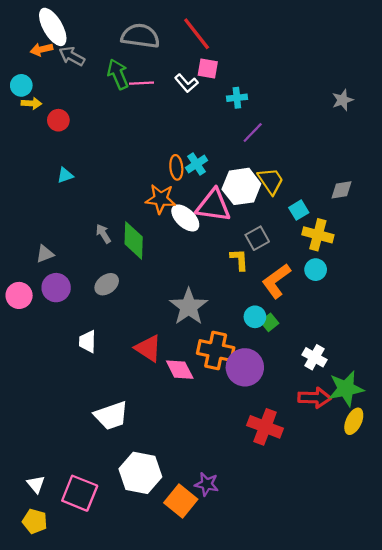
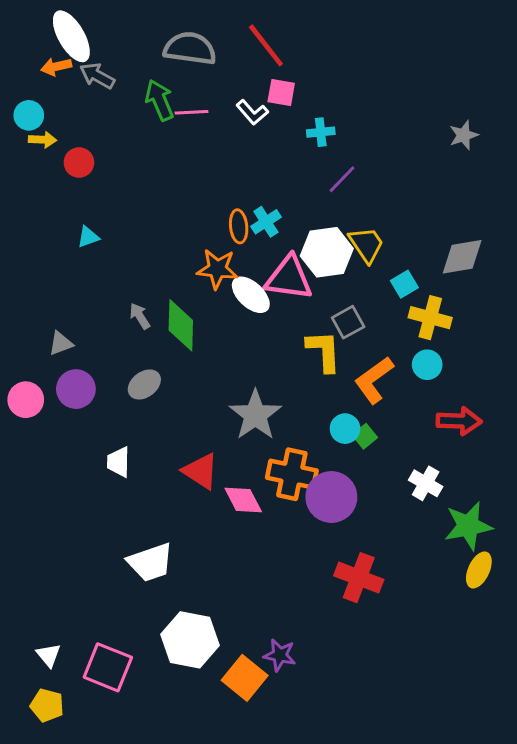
gray diamond: (341, 190) -> (462, 257), size x1.4
yellow L-shape: (239, 260) -> (324, 351), size x1.4
red arrow: (314, 398) -> (459, 421), moved

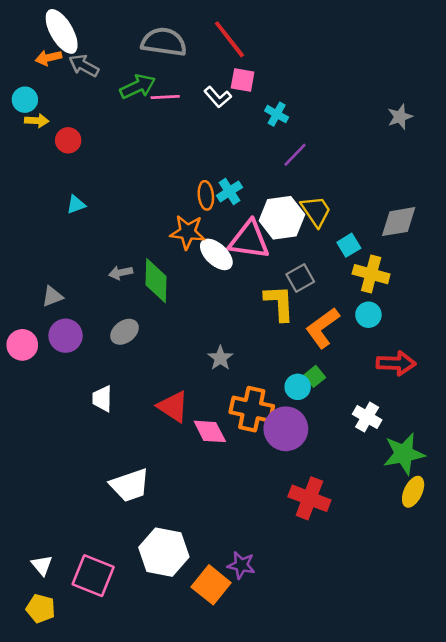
green arrow: (160, 100) -> (138, 87), turned 88
cyan cross: (321, 132) -> (277, 114), turned 35
gray arrow: (140, 316) -> (121, 273), turned -70
gray star: (255, 415) -> (220, 358), size x0.6
cyan circle: (345, 429) -> (298, 387), moved

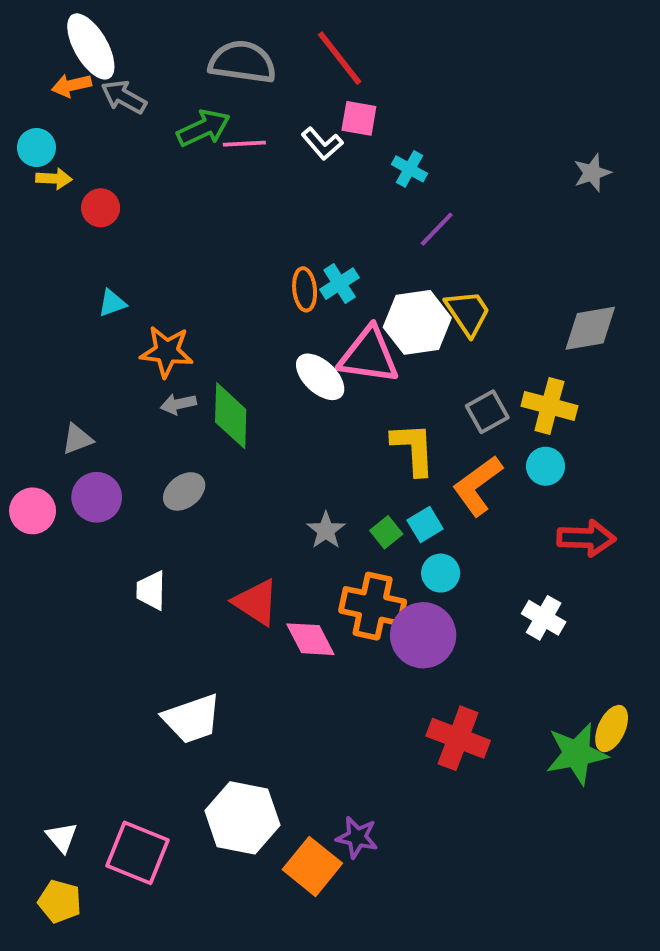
orange star: (187, 232) -> (167, 352), moved
cyan square: (349, 245) -> (425, 524), moved
gray square: (300, 278) -> (487, 412), moved
green square: (315, 376) -> (386, 532), moved
green star: (404, 454) -> (577, 754), moved

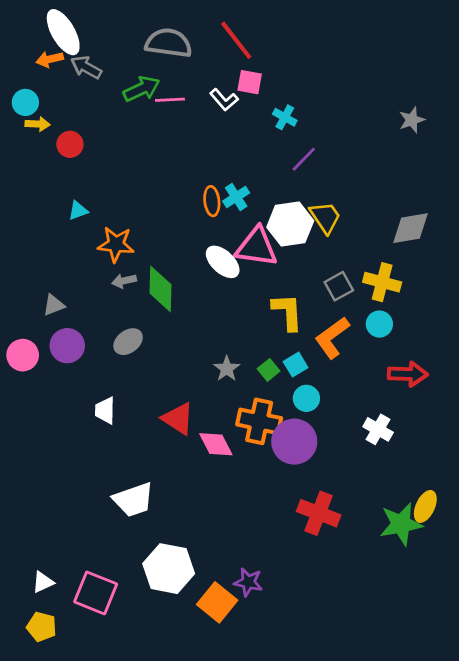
white triangle: (62, 837) -> (43, 582), turned 45

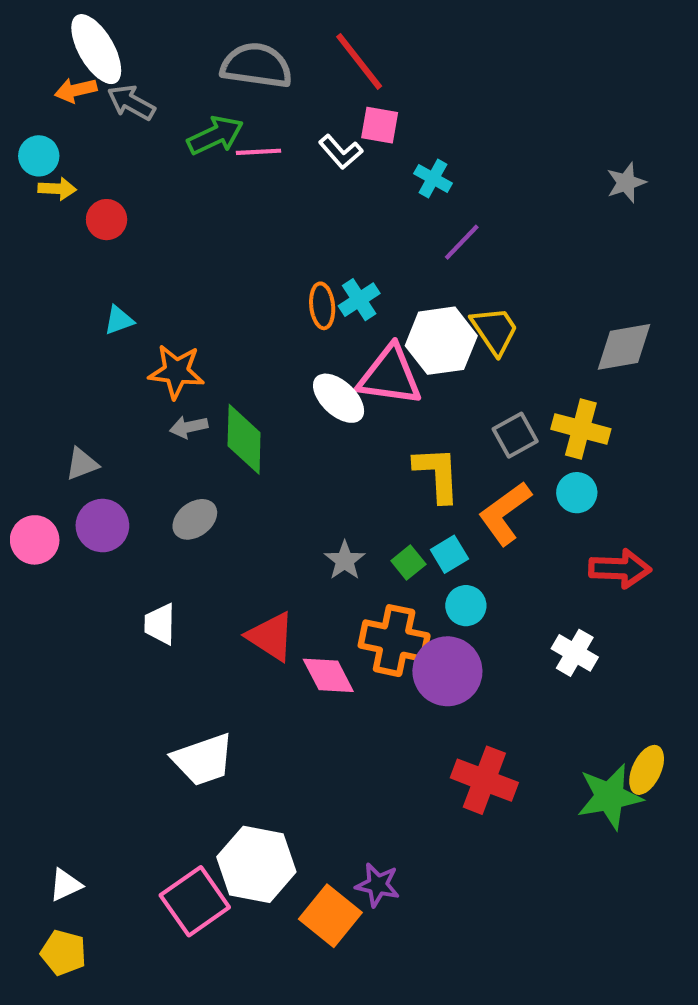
pink square: (96, 593) -> (195, 901), moved, turned 33

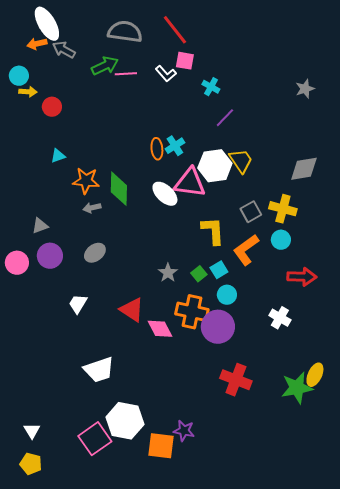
green diamond: (244, 439) -> (119, 189), moved
white trapezoid: (160, 624) -> (78, 304), turned 30
white triangle: (65, 885) -> (32, 431), turned -36
orange square: (330, 916) -> (161, 446), turned -32

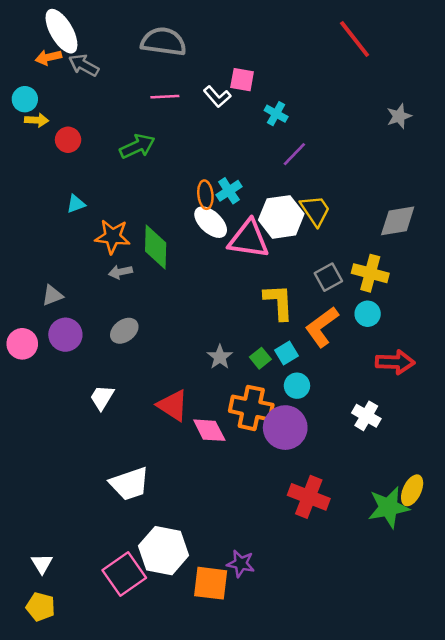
red line: (175, 30) -> (355, 39), moved
green arrow: (105, 66) -> (137, 146), moved
white ellipse: (165, 194) -> (211, 222), moved

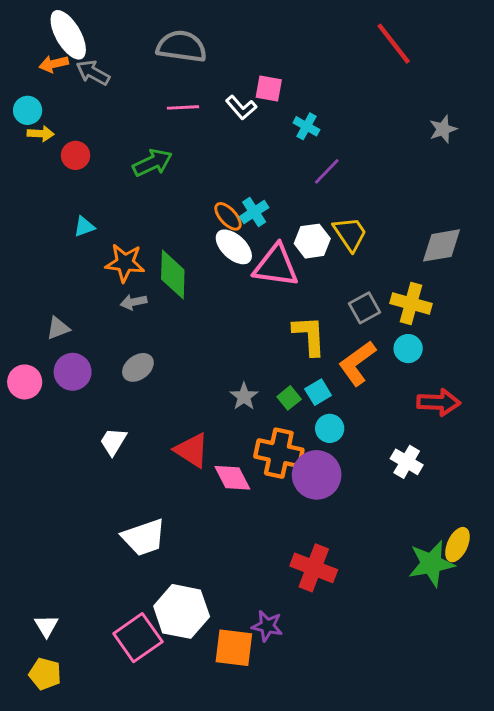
orange ellipse: (205, 195) -> (228, 216), turned -36
white hexagon: (281, 217) -> (312, 241), size x0.7
red cross: (309, 497) -> (314, 568), moved

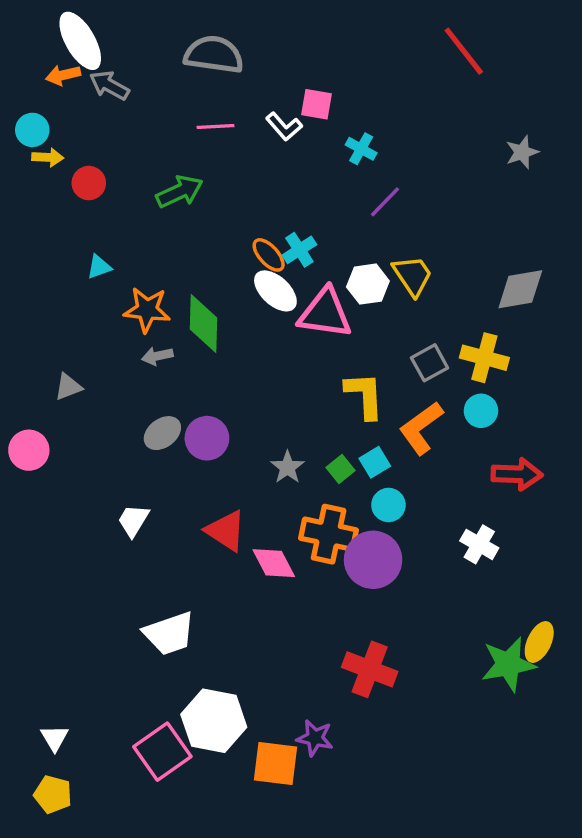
purple circle: (73, 372) -> (207, 438), moved

